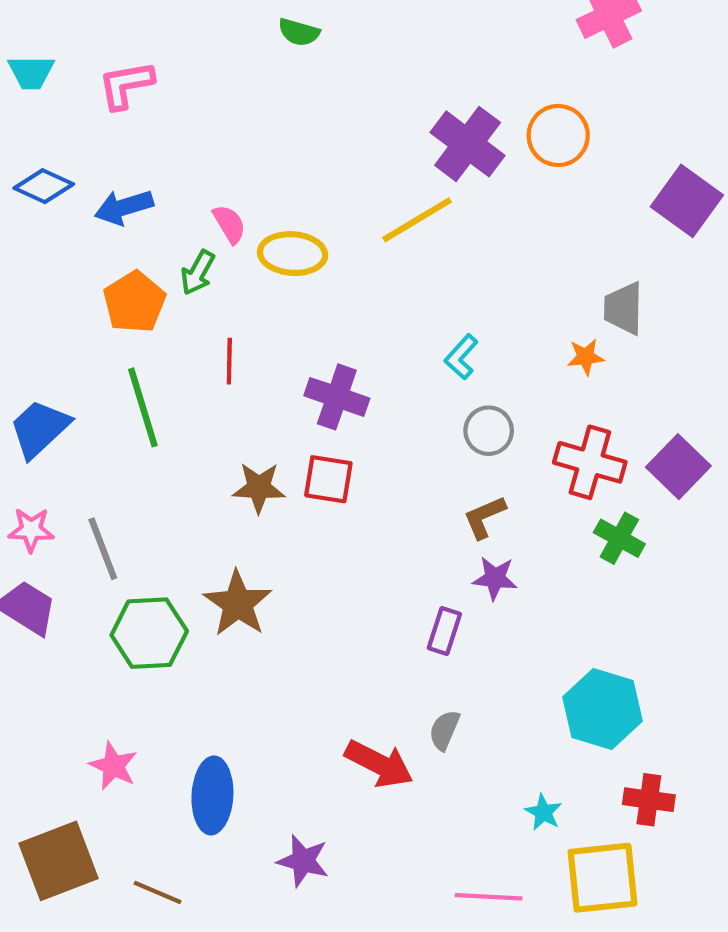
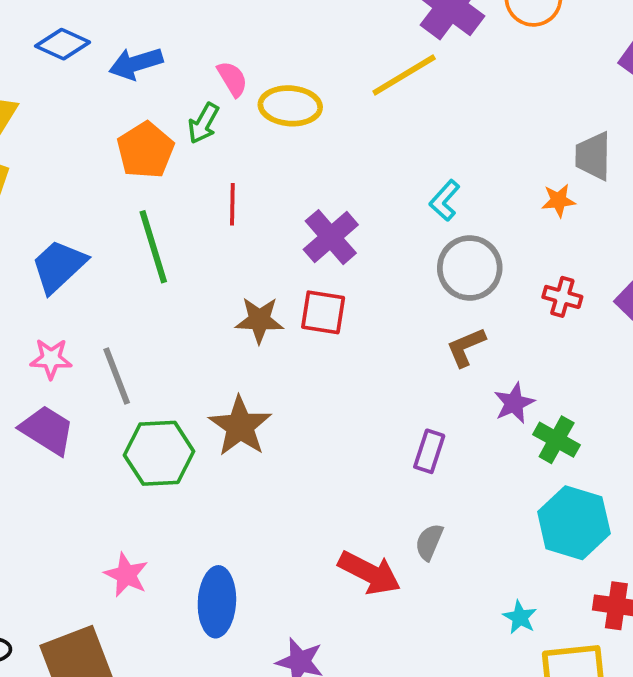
purple cross: (337, 397) -> (331, 237), turned 30
gray circle: (489, 431) -> (470, 268), size x1.4
red cross: (590, 462) -> (562, 297), size x0.6
green cross: (619, 538) -> (557, 440), moved
purple star: (495, 578) -> (514, 403), moved, turned -30

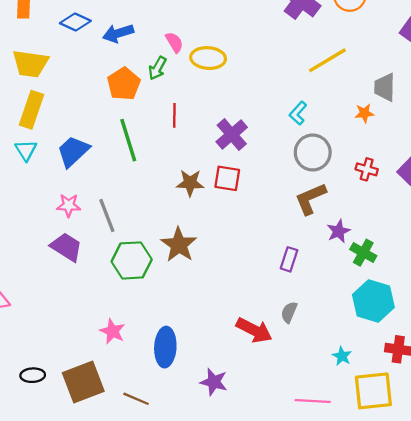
yellow line: (404, 75) -> (327, 60), moved
brown L-shape: (466, 347) -> (310, 199), size x1.4

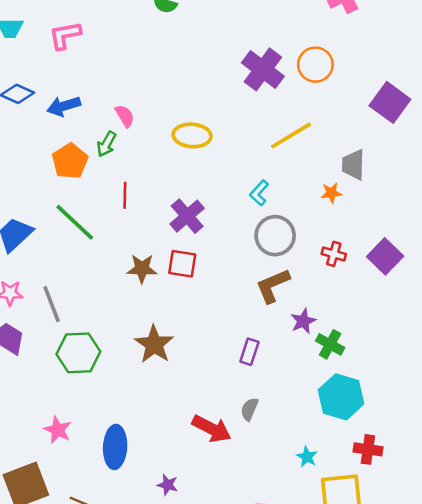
yellow ellipse: (208, 58) -> (192, 135), moved
green line: (128, 140) -> (75, 222), turned -30
brown star: (179, 245) -> (154, 344), moved
purple star: (214, 382) -> (168, 485), size x0.7

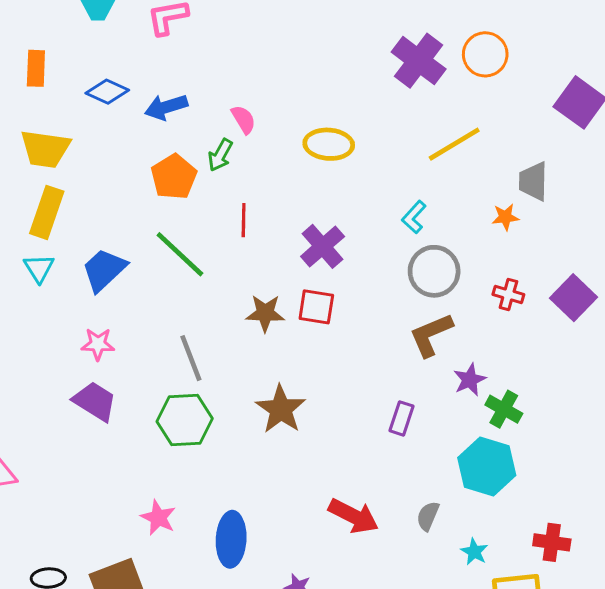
gray line: (52, 304) -> (191, 358), moved
cyan hexagon: (341, 397) -> (487, 466), moved
gray semicircle: (249, 409) -> (428, 516), moved

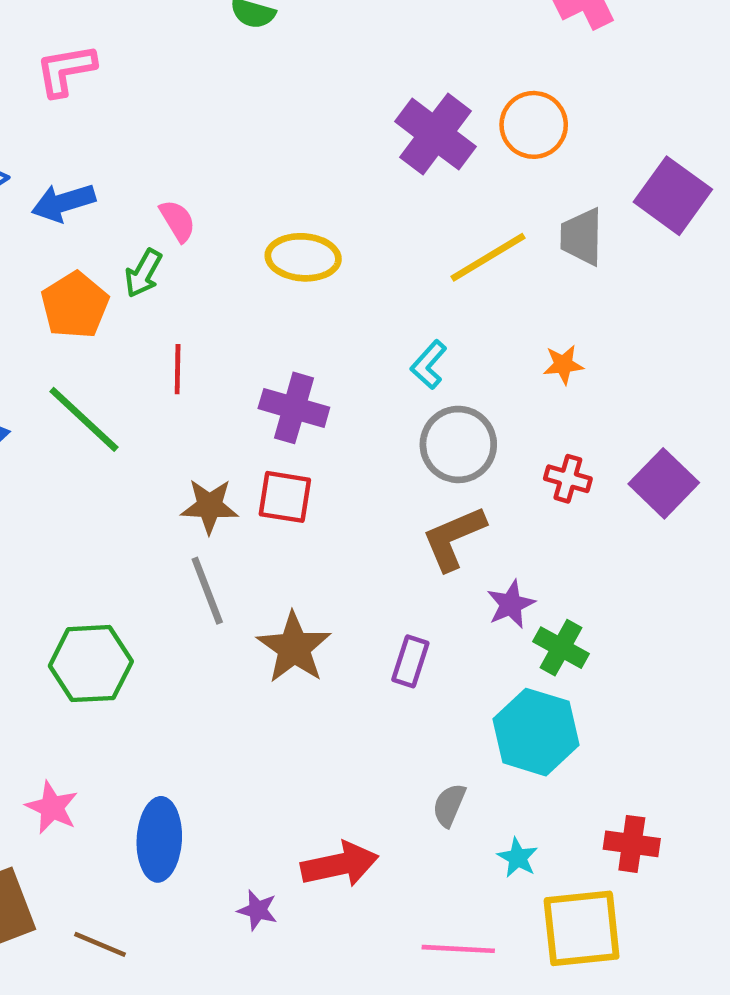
gray trapezoid: (533, 181) -> (582, 237), moved
purple cross: (323, 246) -> (294, 408), turned -33
gray line: (191, 358) -> (207, 591), moved
brown star: (281, 409) -> (294, 648), moved
red arrow: (353, 516) -> (340, 864), moved, turned -39

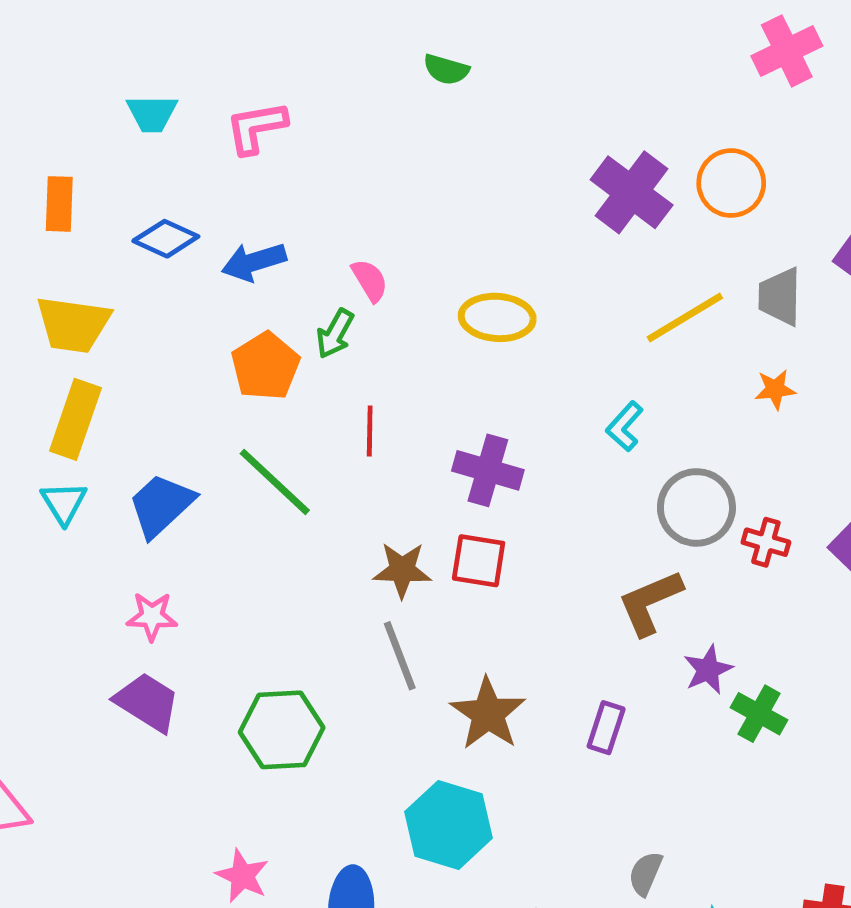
orange star: (563, 365) -> (775, 389), moved
gray circle: (458, 444) -> (696, 507), moved
cyan hexagon: (536, 732) -> (448, 825), moved

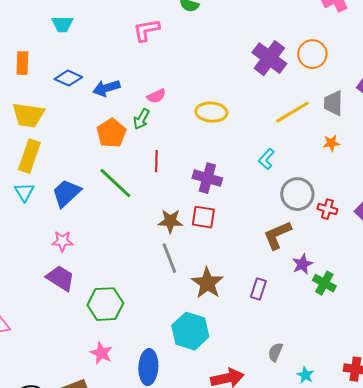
pink L-shape: (256, 127) -> (146, 30), moved
pink semicircle: (370, 280) -> (156, 96), turned 96
green hexagon: (282, 730) -> (105, 304), moved

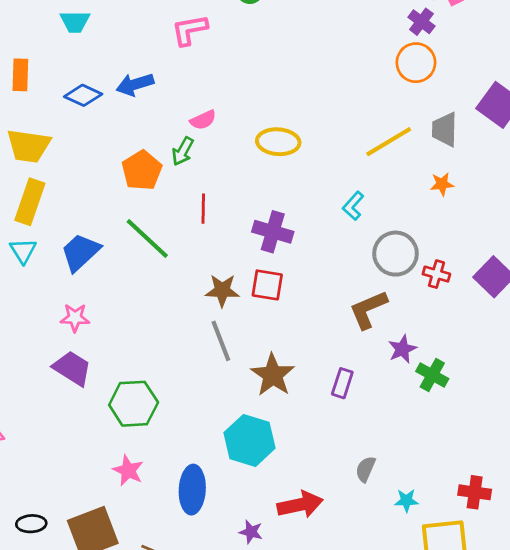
purple cross: (269, 58) -> (421, 22), moved, size x0.6
blue arrow: (106, 88) -> (135, 84), moved
cyan star: (305, 375) -> (406, 500), turned -30

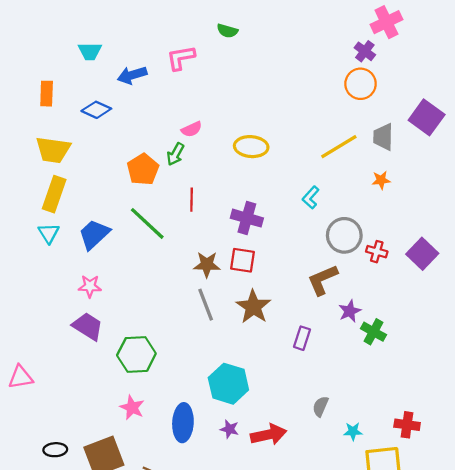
blue arrow: (135, 84) -> (132, 75), moved
brown star: (273, 375) -> (253, 307), moved
purple star: (251, 532) -> (230, 429), moved

